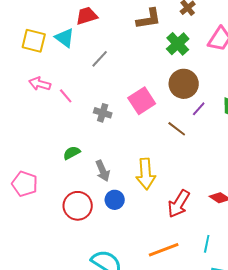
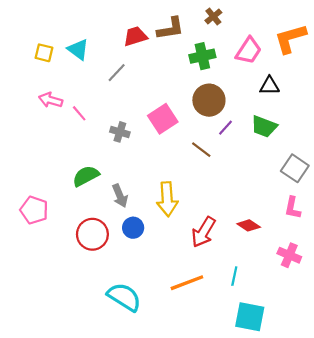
red trapezoid: (87, 16) -> (135, 36), moved
yellow square: (34, 41) -> (44, 53), size x0.7
green cross: (178, 44) -> (202, 56), turned 30
green semicircle: (72, 153) -> (86, 176), size x1.4

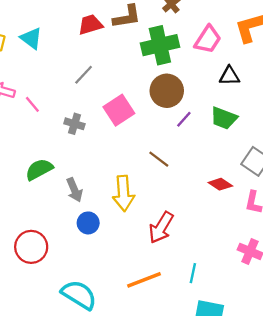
green cross: (202, 56) -> (160, 45), size x1.4
gray line: (117, 73) -> (84, 75), moved
brown line: (201, 150) -> (159, 159), moved
red diamond: (249, 225) -> (220, 184), moved
red circle: (92, 234) -> (31, 247), moved

